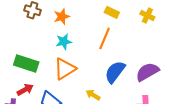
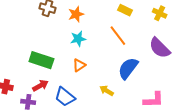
orange line: (105, 38) -> (118, 36), turned -60
orange triangle: (65, 69) -> (79, 65), size x0.6
purple semicircle: (147, 72) -> (160, 48), moved, turned -105

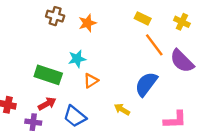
orange line: (118, 36) -> (154, 45), moved
cyan star: (78, 39) -> (77, 59), moved

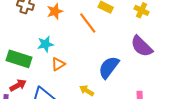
orange line: (154, 45) -> (88, 23), moved

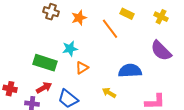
blue semicircle: (109, 67) -> (130, 71), turned 50

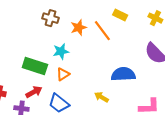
brown cross: (51, 12) -> (50, 18), moved
orange star: (79, 18) -> (79, 27), moved
orange triangle: (82, 68) -> (63, 74), moved

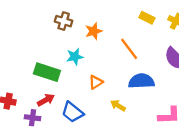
yellow rectangle: (120, 15) -> (147, 18), moved
orange line: (102, 31) -> (129, 49), moved
orange triangle: (63, 74) -> (96, 82), moved

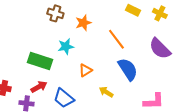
blue semicircle: (141, 81) -> (128, 69), turned 60

